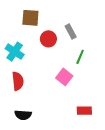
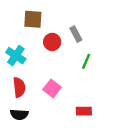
pink square: (64, 77) -> (52, 88), moved
red rectangle: (84, 111) -> (84, 111), moved
black semicircle: (23, 115) -> (19, 115), moved

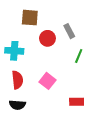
cyan cross: (16, 56) -> (14, 51), turned -30

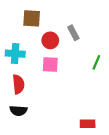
green line: (79, 56) -> (96, 62), moved
pink square: (47, 81) -> (50, 65), moved, turned -35
red rectangle: (77, 102) -> (88, 124), moved

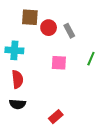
red circle: (50, 40) -> (49, 28), moved
pink square: (50, 65) -> (59, 63), moved
red rectangle: (88, 124) -> (56, 117), moved, turned -40

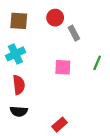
brown square: (30, 17) -> (19, 21), moved
red circle: (49, 28) -> (55, 18), moved
cyan cross: (14, 50) -> (15, 54), turned -30

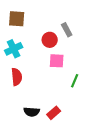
red circle: (55, 18) -> (50, 40), moved
green line: (97, 63) -> (75, 81), moved
black semicircle: (19, 111) -> (32, 112), moved

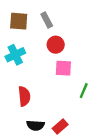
gray rectangle: (67, 30) -> (47, 20), moved
red semicircle: (17, 77) -> (24, 96), moved

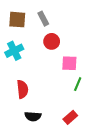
pink square: (63, 68) -> (69, 63), moved
red rectangle: (60, 126) -> (70, 117), moved

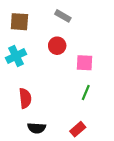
gray rectangle: (43, 19) -> (63, 16), moved, turned -32
pink square: (69, 63) -> (85, 63), moved

